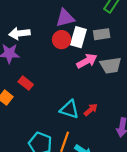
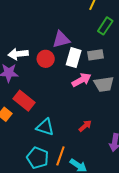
red circle: (62, 40) -> (46, 59), moved
red rectangle: (26, 83) -> (24, 101), size x1.5
cyan triangle: (69, 109) -> (45, 127), moved

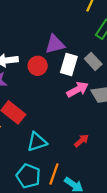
gray rectangle: (95, 55) -> (93, 61), turned 56
cyan triangle: (45, 127) -> (37, 142), turned -36

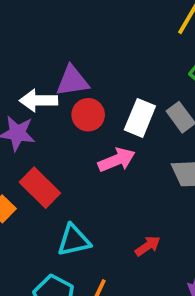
purple triangle: (55, 44) -> (72, 81), moved
pink arrow: (77, 89) -> (117, 160), moved

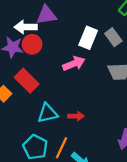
red circle: (88, 115) -> (32, 44), moved
red arrow: (148, 246) -> (76, 116), moved, turned 35

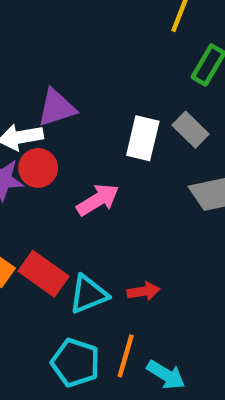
pink arrow: (74, 64) -> (98, 200), moved
red rectangle: (27, 81) -> (44, 274), moved

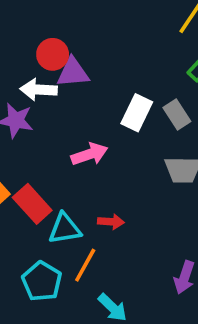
red circle: (38, 168) -> (53, 54), moved
red arrow: (144, 291) -> (111, 222), moved
orange line: (126, 356) -> (85, 265), moved

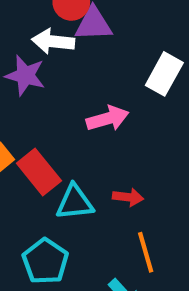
orange line: (85, 265) -> (146, 252), moved, turned -48

